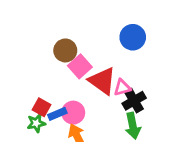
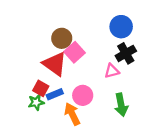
red triangle: (102, 81) -> (55, 64), moved
black cross: (134, 101) -> (126, 53), moved
pink circle: (73, 113) -> (83, 95), moved

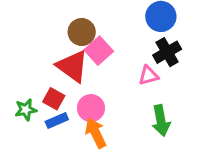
blue rectangle: (55, 94) -> (57, 121), moved
pink circle: (83, 95) -> (91, 108), moved
green star: (36, 102) -> (26, 110), moved

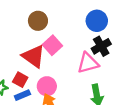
brown circle: (82, 32) -> (38, 21), moved
pink triangle: (148, 75) -> (88, 63), size x1.5

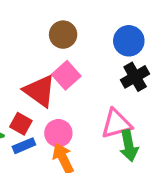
brown circle: (38, 21) -> (63, 35), moved
pink triangle: (88, 63) -> (116, 124), moved

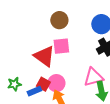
pink square: (66, 75) -> (61, 46), turned 36
red square: (21, 124) -> (43, 84), moved

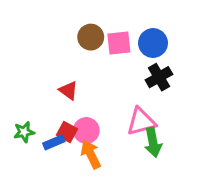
pink square: (61, 46) -> (119, 43), moved
red triangle: (44, 56) -> (68, 90), size x0.6

